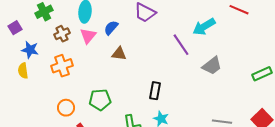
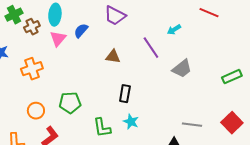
cyan arrow: (204, 27) -> (174, 30), size x0.6
brown cross: (62, 34) -> (32, 27), moved
brown triangle: (119, 54) -> (113, 57), moved

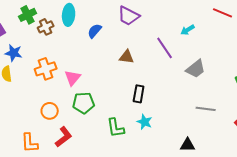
pink triangle: (58, 39) -> (73, 78), moved
gray line: (192, 125) -> (206, 109), moved

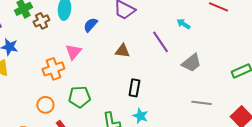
cyan arrow: (188, 30) -> (183, 24), turned 64
orange cross: (46, 69) -> (53, 69), moved
pink triangle: (73, 78) -> (73, 52), moved

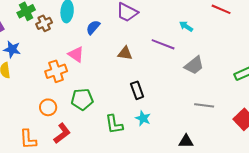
purple line: (160, 42) -> (163, 44), turned -35
pink triangle: (73, 52) -> (76, 54), turned -36
black rectangle: (134, 88) -> (137, 90), turned -30

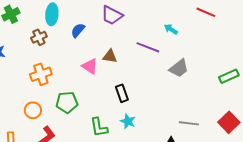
brown cross: (44, 23) -> (39, 37), moved
pink triangle: (76, 54) -> (90, 66), moved
gray line: (204, 105) -> (189, 123), moved

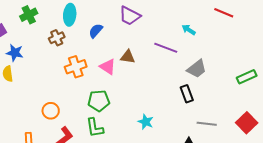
orange cross: (41, 74) -> (76, 67), moved
black rectangle: (122, 93) -> (187, 94), moved
green pentagon: (67, 102) -> (99, 101), moved
green L-shape: (99, 127) -> (95, 128), moved

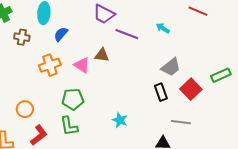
blue semicircle: (96, 31) -> (61, 34), moved
brown cross: (57, 38) -> (22, 37), moved, turned 35
purple line: (166, 48) -> (127, 34), moved
red square: (247, 123) -> (191, 89), moved

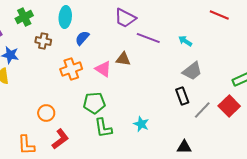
cyan arrow: (163, 28) -> (185, 41), moved
red square: (191, 89) -> (229, 106), moved
gray line: (181, 122) -> (202, 110), moved, turned -54
green L-shape: (69, 126) -> (103, 128), moved

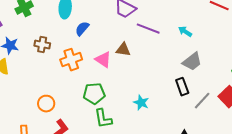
brown cross: (43, 41) -> (42, 45), moved
cyan star: (141, 124) -> (141, 103), moved

